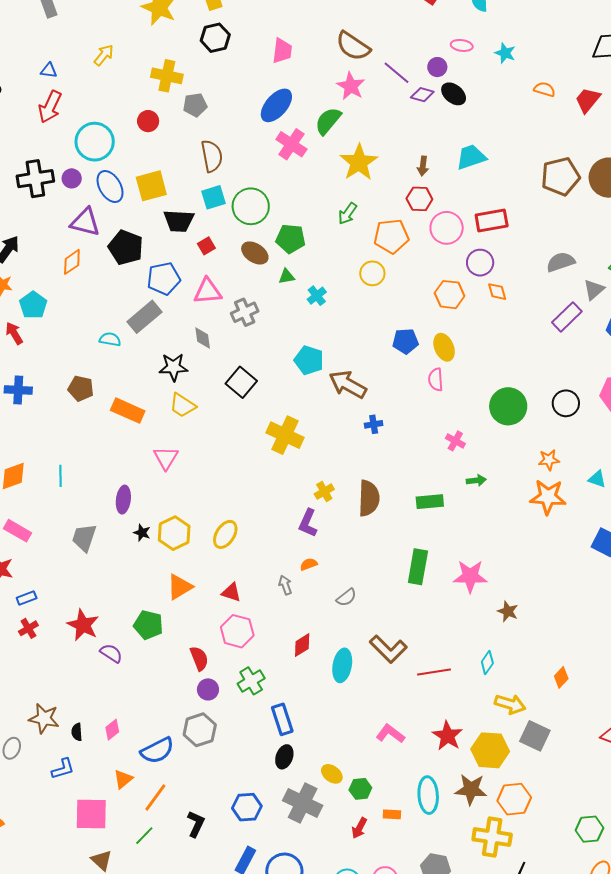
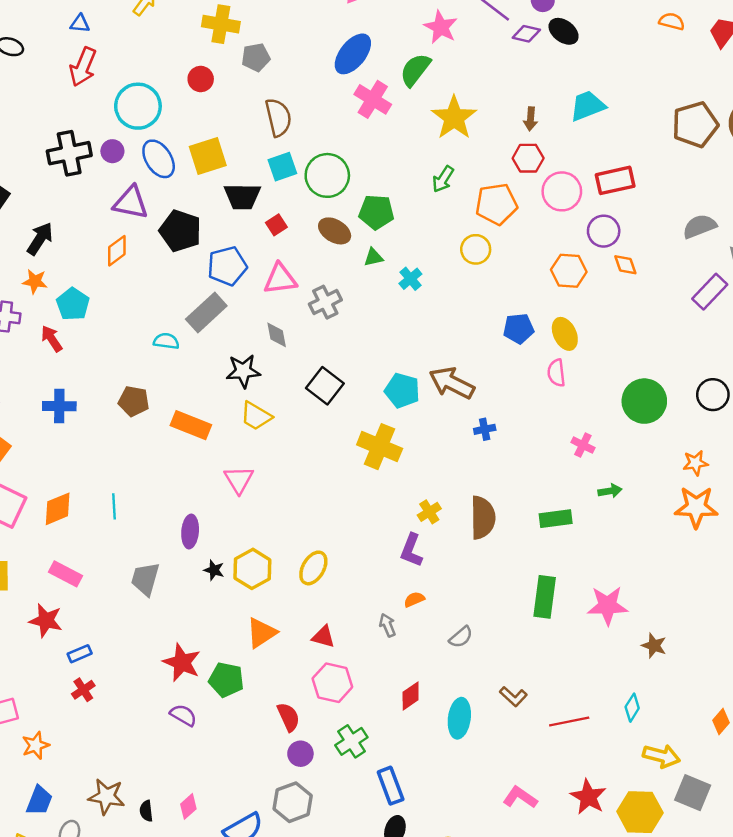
cyan pentagon: (309, 360) -> (402, 391), moved
red star: (83, 625) -> (182, 663), moved
brown L-shape: (388, 649) -> (513, 697), size x0.6

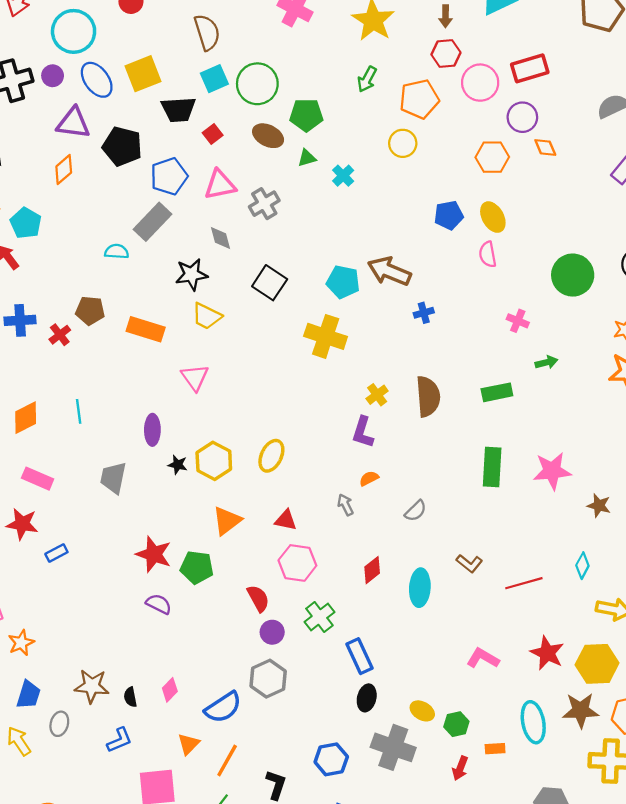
red cross: (83, 690) -> (60, 335), moved

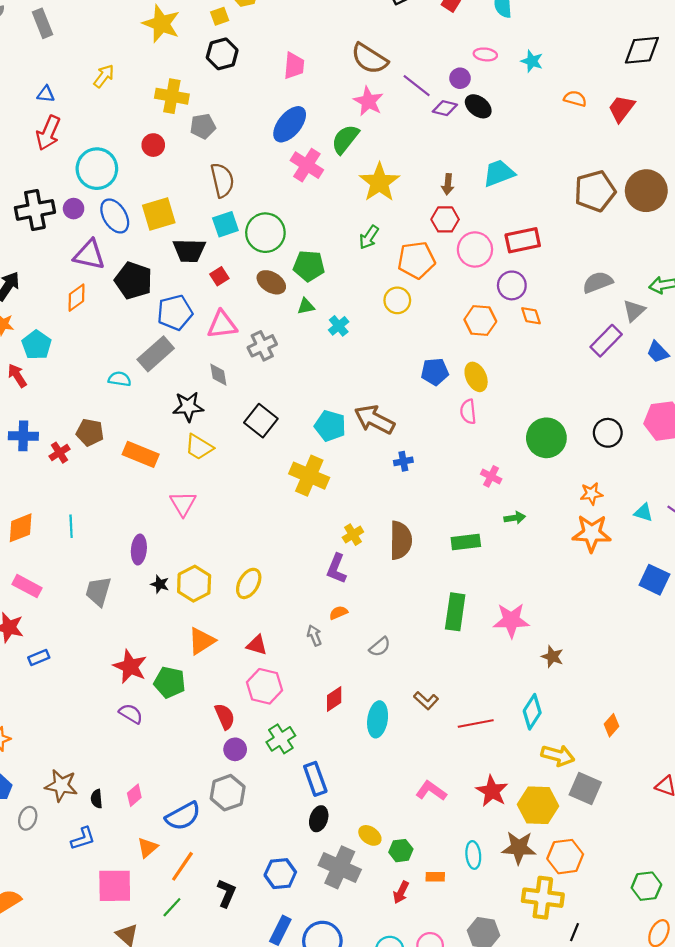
cyan diamond: (582, 566) -> (532, 712), size x1.4
cyan ellipse: (533, 722) -> (473, 855), size x0.7

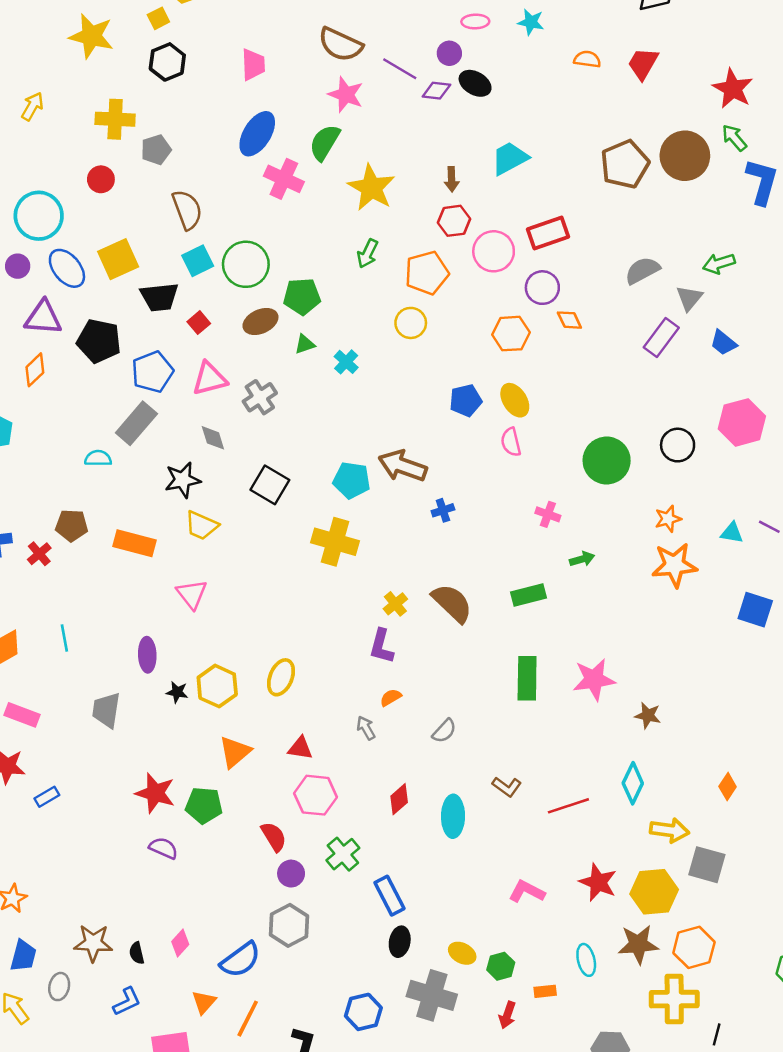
brown ellipse: (271, 282) -> (260, 321), turned -48
brown semicircle: (401, 540) -> (452, 603), turned -39

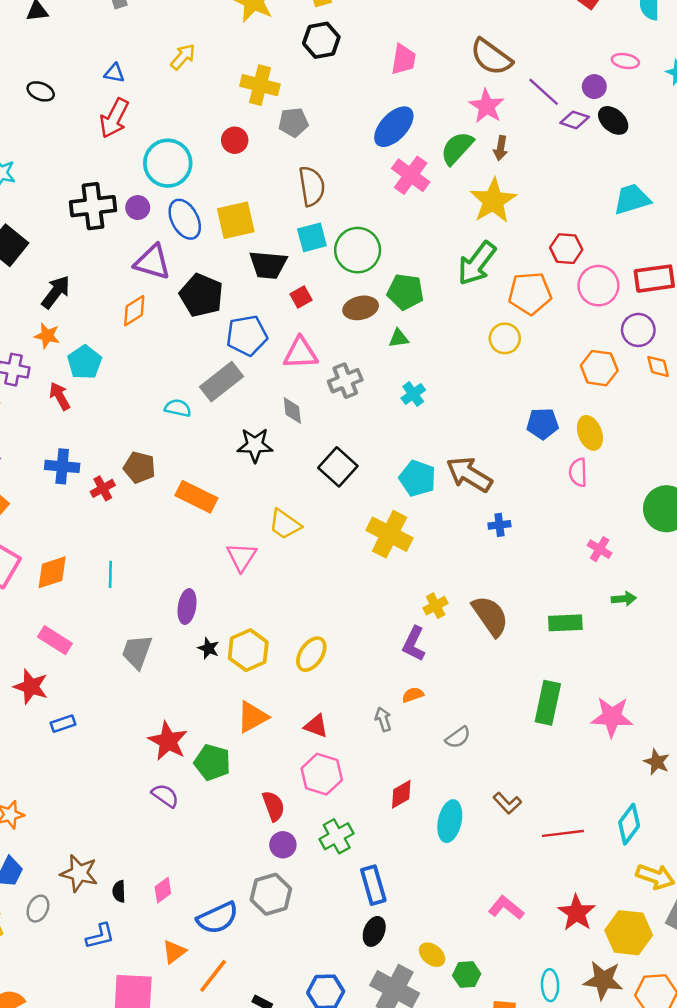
brown arrow: (452, 179) -> (501, 148), moved
green arrow: (368, 254) -> (477, 263), size x1.6
cyan cross: (346, 362) -> (413, 394), moved
yellow trapezoid: (202, 525) -> (285, 524), moved

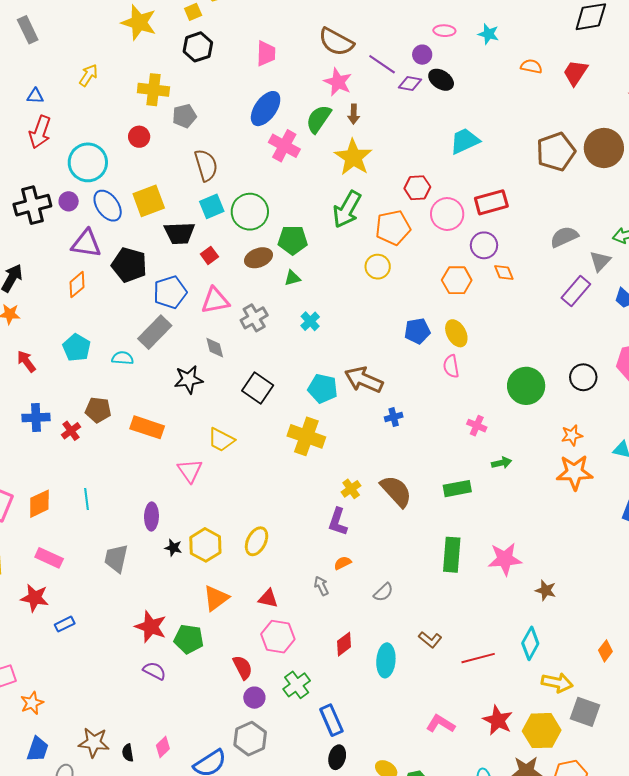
cyan pentagon: (84, 362) -> (77, 348), moved

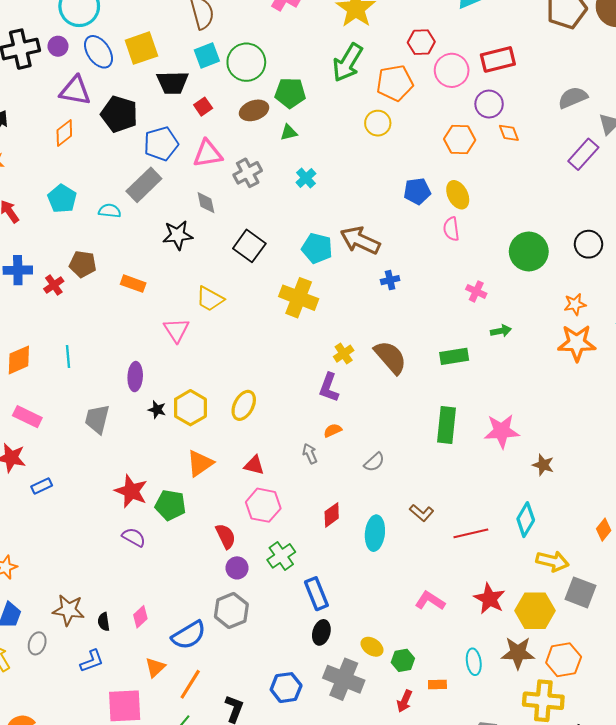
orange rectangle: (147, 427) -> (133, 284), size x0.7

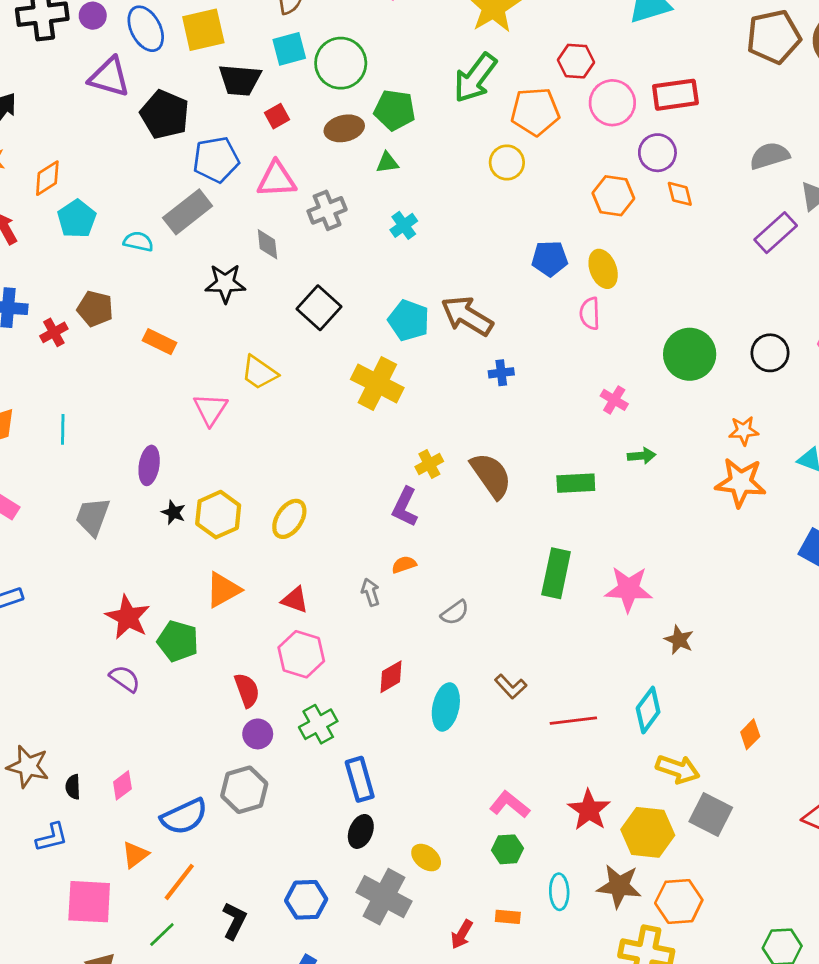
orange diamond: (64, 133) -> (47, 178), moved
green hexagon: (403, 660) -> (507, 849), moved

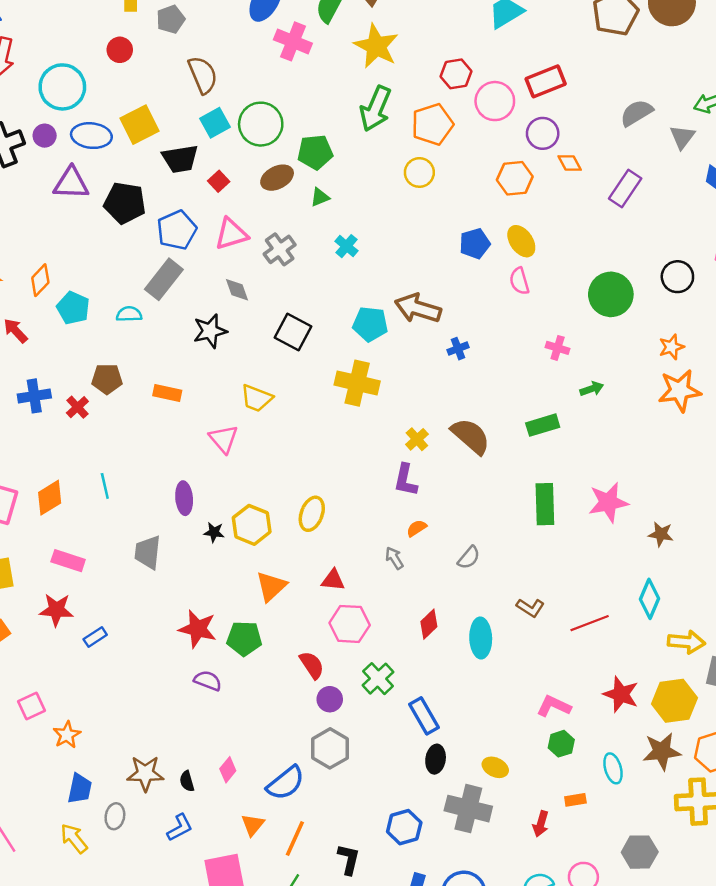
blue ellipse: (146, 29) -> (91, 136), turned -42
purple rectangle: (776, 233) -> (625, 188), moved

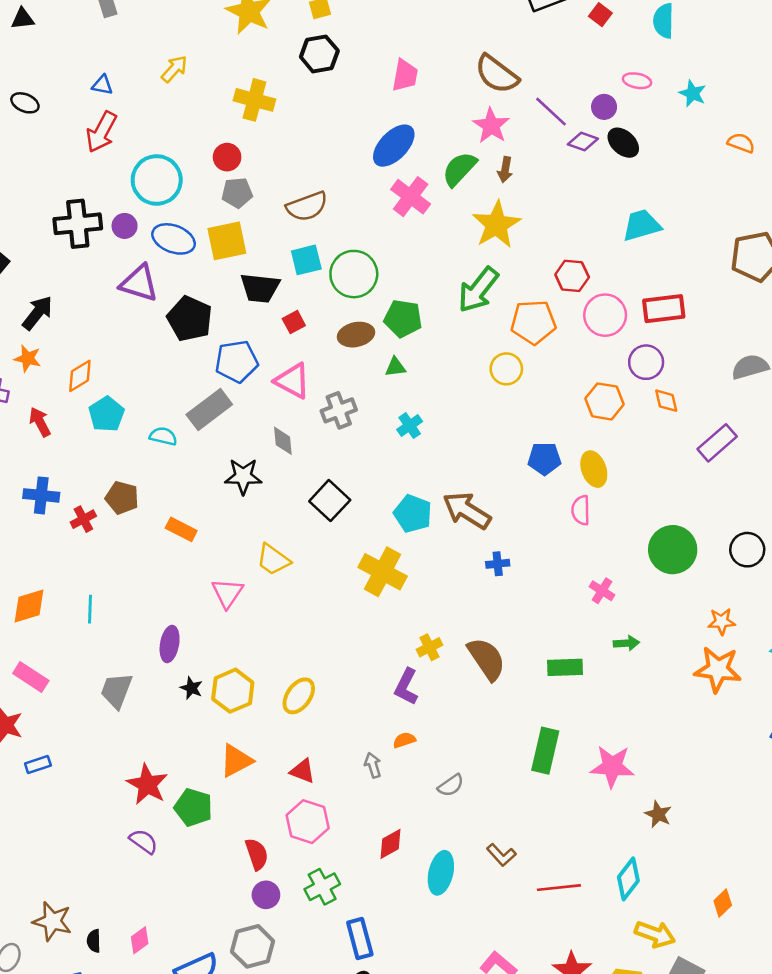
gray pentagon: (171, 19) -> (237, 193), moved
brown semicircle: (203, 75) -> (307, 206), turned 78
pink triangle: (231, 234) -> (292, 381), turned 30

